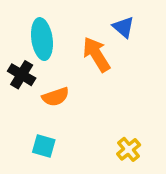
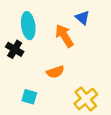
orange semicircle: (56, 97) -> (55, 72), moved
yellow cross: (129, 149) -> (86, 99), size x1.5

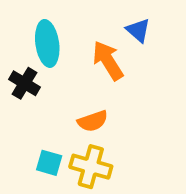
yellow cross: (86, 99) -> (91, 167), moved, turned -35

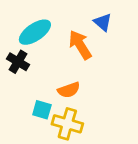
cyan ellipse: (47, 43) -> (35, 32), turned 64
cyan square: (49, 163) -> (42, 110), moved

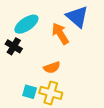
blue triangle: (103, 22) -> (77, 17), size x1.6
cyan square: (42, 110) -> (30, 92), moved

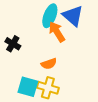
cyan ellipse: (26, 24) -> (50, 16), moved, turned -35
cyan square: (30, 92) -> (28, 87), size x1.5

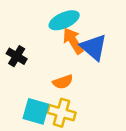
cyan ellipse: (50, 16) -> (64, 20), turned 45
blue triangle: (73, 16) -> (94, 47), moved

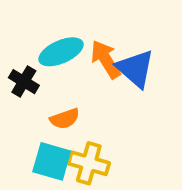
cyan ellipse: (64, 20) -> (61, 52), moved
orange semicircle: (63, 82) -> (65, 119), moved

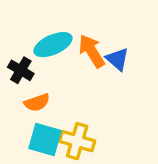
blue triangle: (135, 69) -> (117, 59), size x0.7
orange semicircle: (65, 119) -> (37, 103), moved

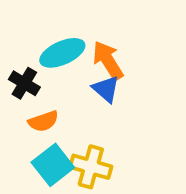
blue triangle: (117, 59) -> (106, 89), moved
cyan square: (45, 140) -> (53, 165), turned 36

